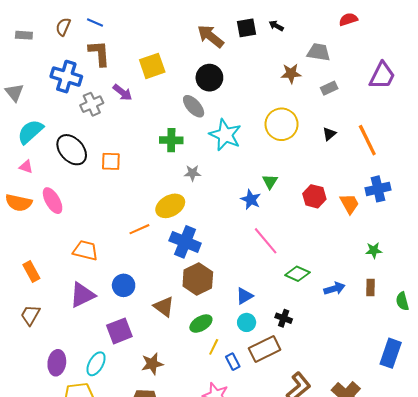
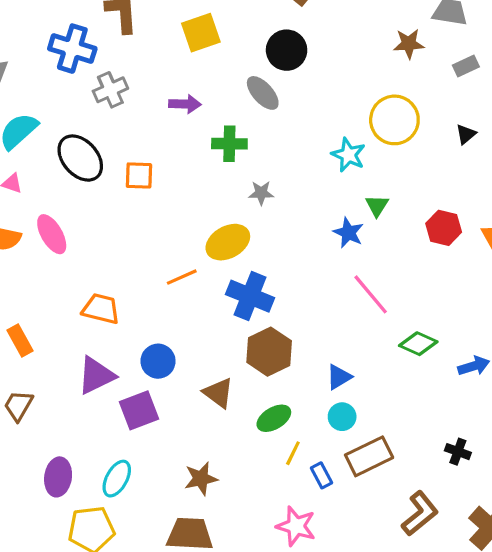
purple arrow: (123, 92) -> (185, 104), moved, turned -36
cyan star: (225, 135) -> (348, 155), moved, size x0.7
black cross: (284, 318) -> (458, 452), moved
purple square: (119, 331) -> (139, 410), moved

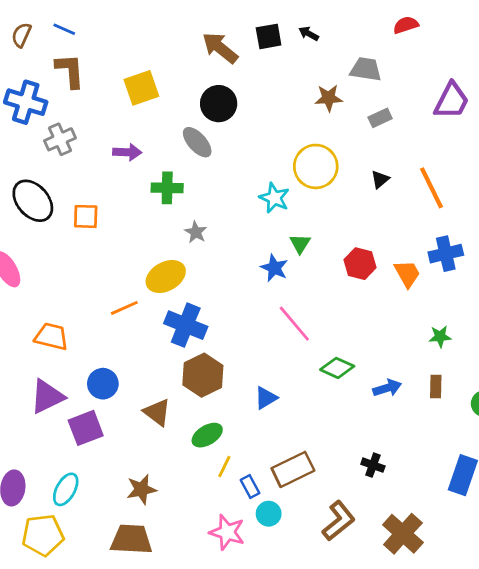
gray star: (261, 193) -> (196, 232), turned 30
cyan circle: (342, 417) -> (269, 514), moved

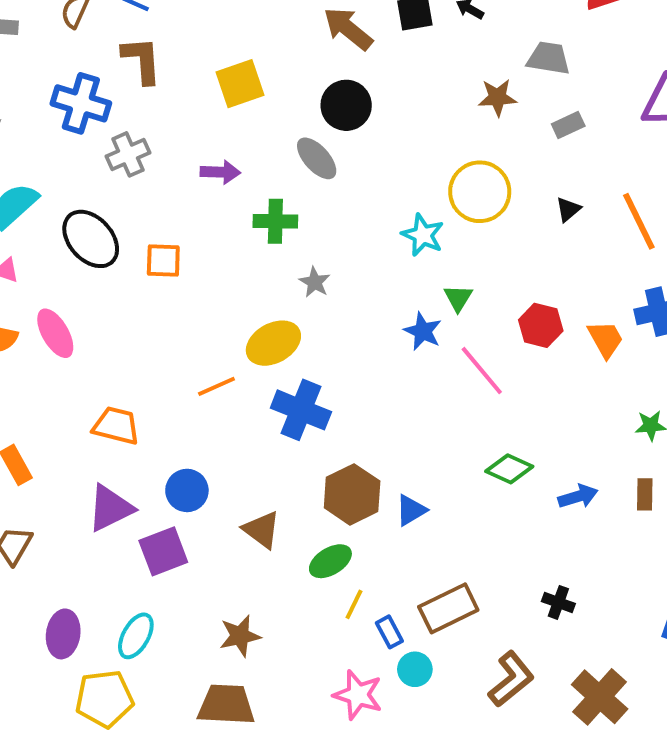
pink line: (294, 324) -> (482, 371), moved
brown hexagon: (203, 375) -> (352, 494), moved

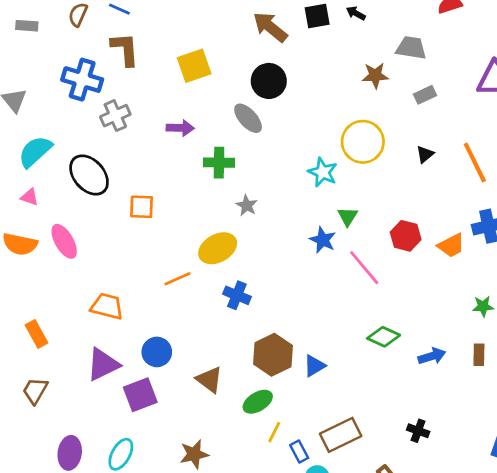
orange square: (163, 261) -> (142, 207), moved
orange trapezoid: (606, 339) -> (451, 245), turned 92
blue cross: (301, 410) -> (237, 295), size x0.7

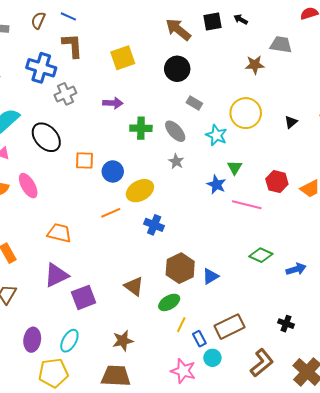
gray rectangle: (425, 95) -> (194, 103), moved, turned 56
gray ellipse: (248, 118) -> (175, 131), moved
gray star: (247, 205) -> (176, 161), moved
pink line: (364, 268) -> (247, 205), turned -36
blue circle: (157, 352) -> (113, 171), moved

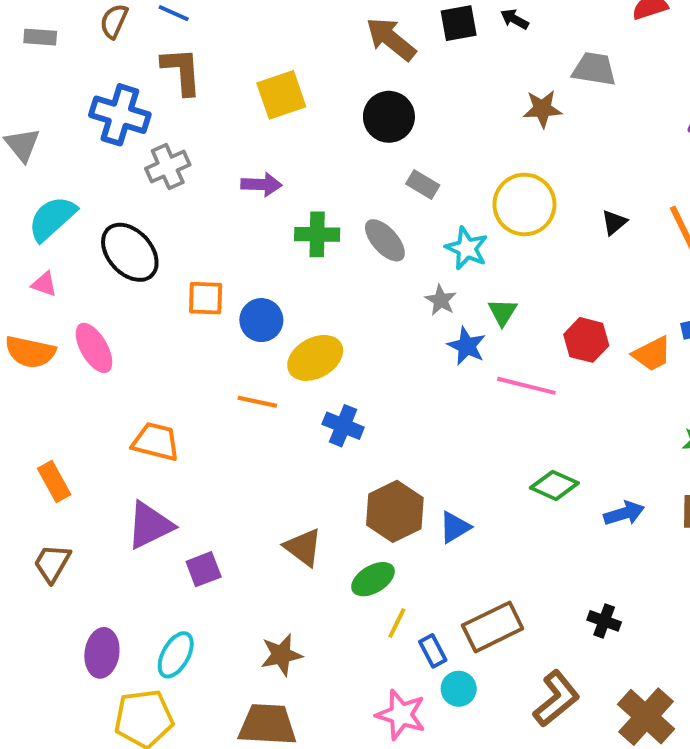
gray star: (176, 161) -> (441, 300), moved
orange line: (111, 213) -> (257, 402), turned 36
purple square: (84, 297) -> (204, 569), size x0.7

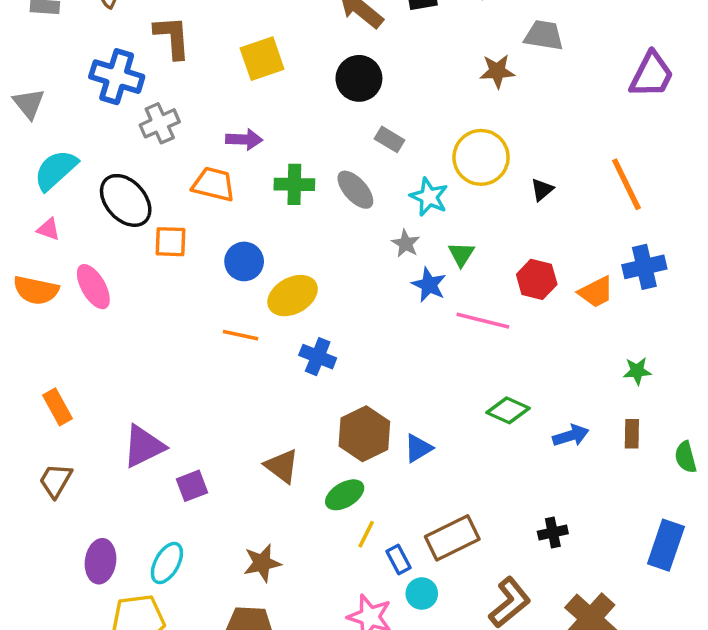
black triangle: (614, 222) -> (542, 190), moved
orange square: (206, 298) -> (171, 242), moved
orange trapezoid: (156, 442) -> (214, 184), moved
black cross: (604, 621) -> (553, 533), turned -32

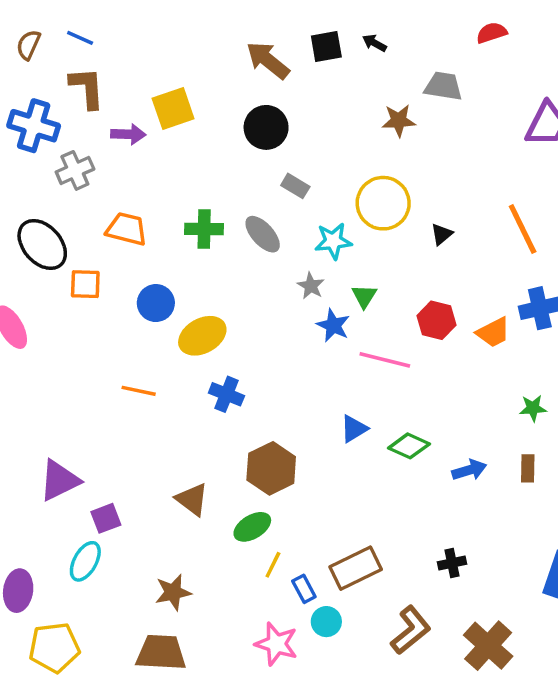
purple arrow: (244, 139) -> (128, 134), moved
cyan star: (429, 197) -> (333, 241), turned -30
orange line: (241, 335) -> (139, 391), moved
blue triangle: (418, 448) -> (354, 429), moved
cyan ellipse: (167, 563) -> (85, 561), moved

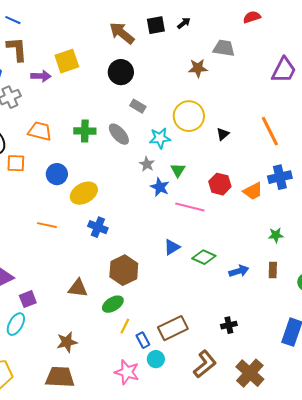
black arrow: (375, 43) -> (184, 23), turned 112
brown triangle: (192, 499) -> (78, 288), turned -30

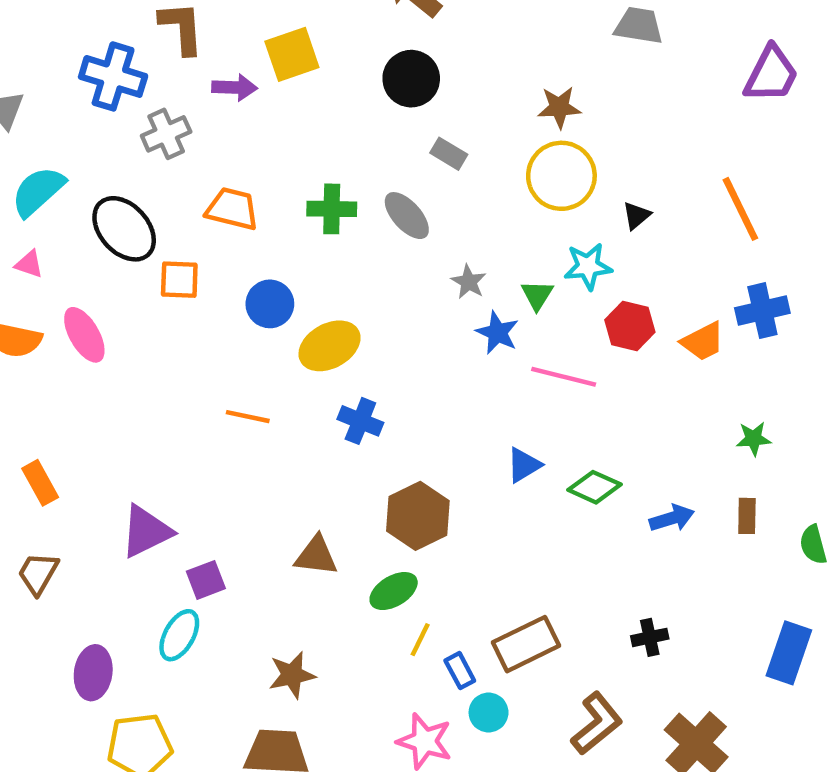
brown star: (198, 68) -> (559, 107), moved
cyan star: (160, 138) -> (588, 266), moved

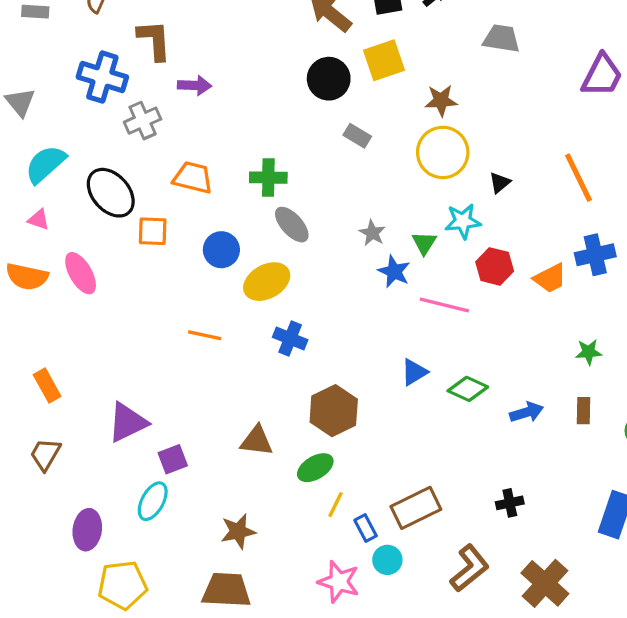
yellow square: (292, 54) -> (384, 60), moved
gray ellipse: (407, 216) -> (292, 225), moved

